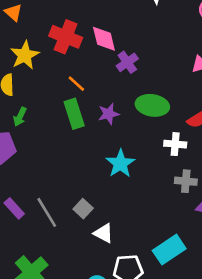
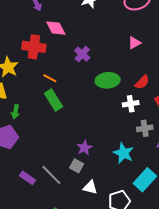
pink diamond: (104, 39) -> (56, 28), moved
purple star: (109, 114) -> (84, 148), moved
cyan star: (120, 164) -> (123, 153), moved
white triangle: (104, 233) -> (90, 187), moved

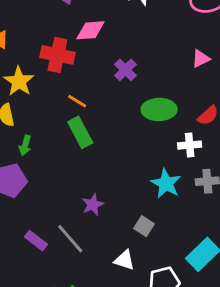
pink diamond: (56, 28) -> (90, 30), turned -70
purple star: (84, 148) -> (93, 205), moved
cyan star: (123, 153) -> (166, 183), moved
gray square: (77, 166) -> (144, 226), moved

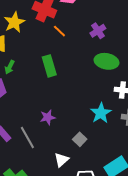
purple cross: (125, 70) -> (98, 31), moved
orange line: (77, 101) -> (59, 31), moved
white triangle: (124, 260) -> (61, 160), turned 49

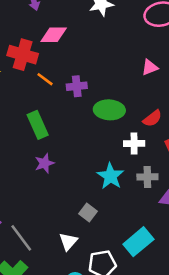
purple cross: (98, 31) -> (77, 86), moved, turned 35
purple star: (48, 117) -> (44, 163), moved
gray line: (27, 138) -> (21, 238), moved

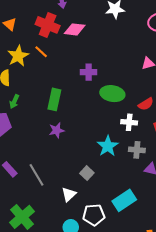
red cross: (23, 55) -> (48, 25), moved
orange line: (45, 79) -> (41, 52), moved
green rectangle: (38, 125) -> (54, 99), turned 30
gray line: (21, 238) -> (37, 175), moved

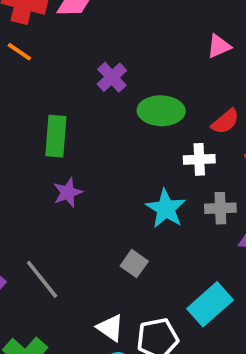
purple cross: (89, 72) -> (112, 77), turned -35
white triangle: (69, 194) -> (110, 328), moved, turned -35

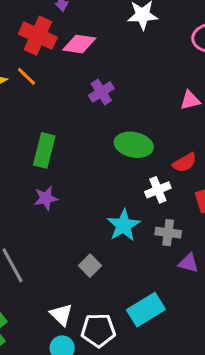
purple cross: (112, 77) -> (101, 92), moved
white cross: (199, 159) -> (158, 190), turned -30

